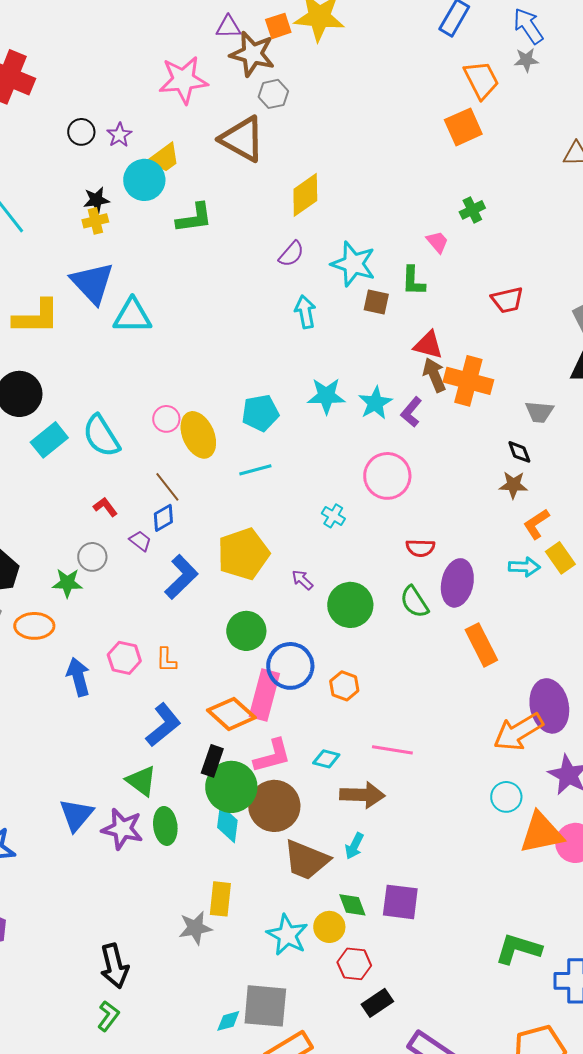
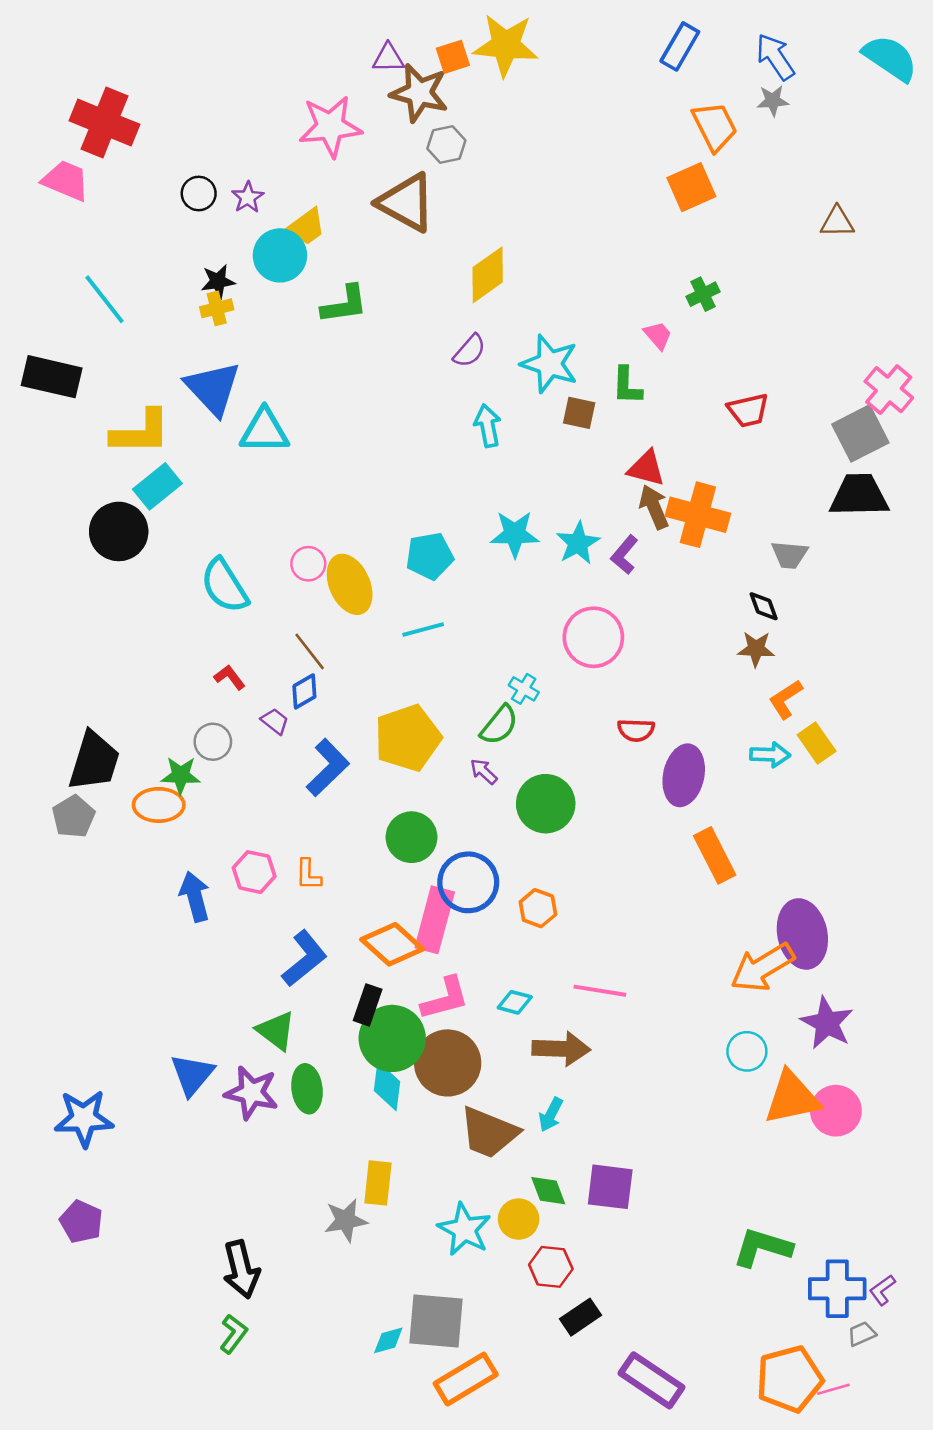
cyan rectangle: (49, 440) -> (157, 486), moved
green semicircle: (414, 602) -> (499, 725), moved, turned -108
orange ellipse: (34, 626) -> (159, 805), moved

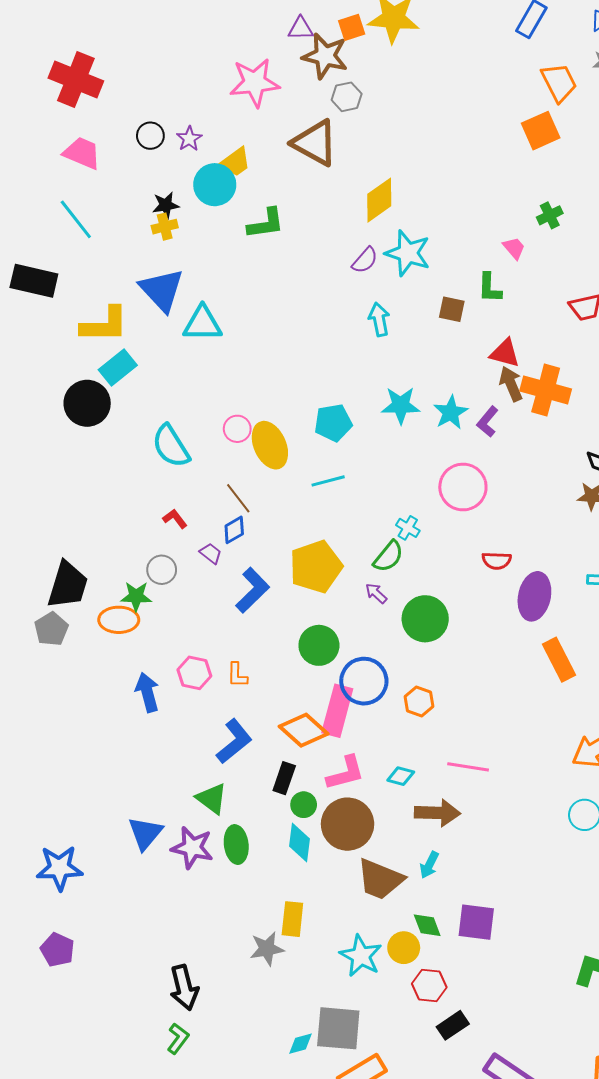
pink trapezoid: (66, 181) -> (82, 153), moved
cyan star: (550, 364) -> (408, 253), moved
green circle: (392, 1038) -> (304, 805), size x0.5

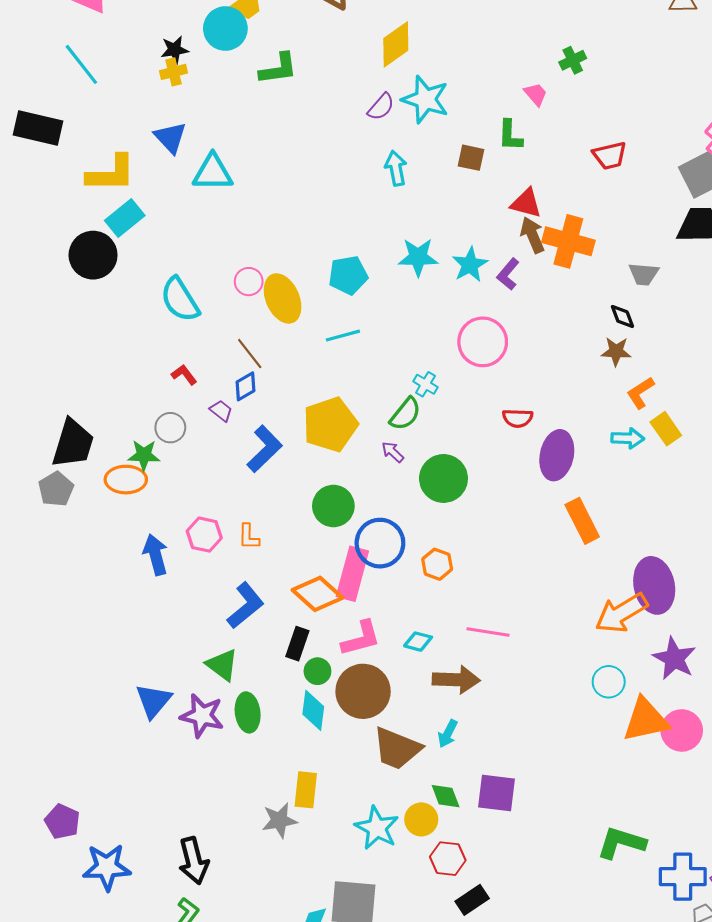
blue triangle: (162, 290) -> (170, 138), size x0.7
blue star: (60, 868) -> (107, 867), moved

